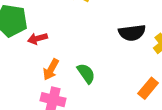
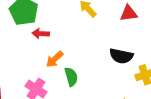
orange arrow: (51, 69) -> (55, 59), moved

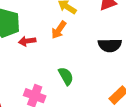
orange arrow: (55, 59) -> (59, 30), moved

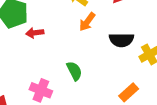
orange arrow: (59, 30) -> (87, 22), moved

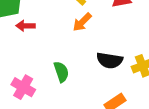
black semicircle: (121, 40) -> (110, 60), moved

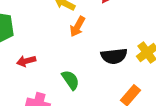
red arrow: (25, 26) -> (26, 61), moved

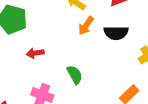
black semicircle: (114, 56) -> (116, 33), moved

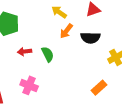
green semicircle: (75, 75) -> (48, 54), moved

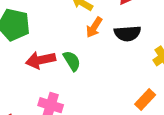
red arrow: (25, 52) -> (41, 60), size x1.5

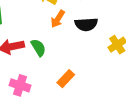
orange rectangle: (145, 99) -> (66, 79), moved

